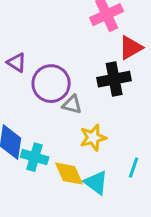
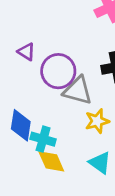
gray triangle: (72, 105) -> (78, 91), size x1.6
yellow diamond: (69, 174) -> (51, 161), moved

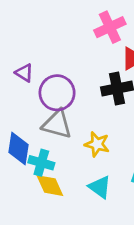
gray triangle: (78, 91) -> (57, 124), moved
yellow star: (97, 121) -> (97, 144), turned 30

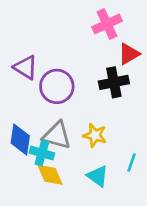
purple triangle: (24, 73) -> (26, 67), size x1.4
gray triangle: (57, 124) -> (57, 135), moved

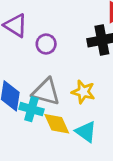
purple circle: (57, 86) -> (46, 44), size x0.6
yellow diamond: (50, 175) -> (57, 124), moved

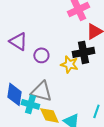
yellow star: (83, 92) -> (69, 64), moved

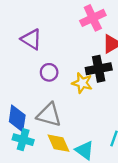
purple triangle: (18, 41) -> (31, 39), moved
cyan cross: (30, 104) -> (23, 140), moved

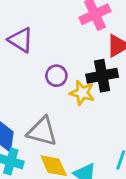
purple circle: (49, 72) -> (56, 76), moved

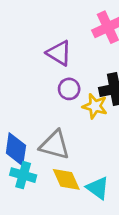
purple triangle: (21, 40) -> (59, 53), moved

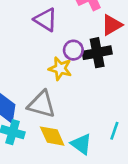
purple circle: (69, 89) -> (73, 50), moved
yellow star: (95, 106) -> (60, 69), moved

